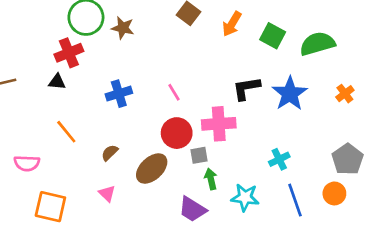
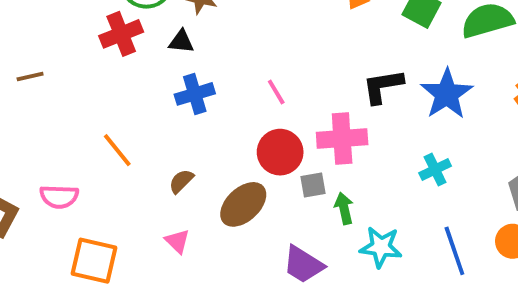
black triangle: (57, 82) -> (181, 42), moved
cyan cross: (279, 159) -> (435, 170), moved
green arrow: (211, 179) -> (344, 208), moved

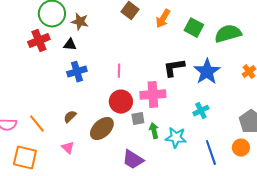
pink line: (276, 92) -> (119, 71), turned 32
orange line: (117, 150) -> (37, 124), moved
cyan star: (381, 247) -> (176, 138), moved

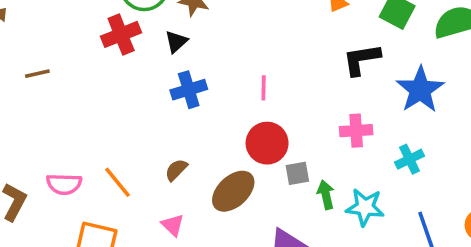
black triangle: (70, 45) -> (176, 42), turned -48
black L-shape: (174, 68) -> (361, 59), moved
pink cross: (153, 95) -> (356, 131), moved, size x0.7

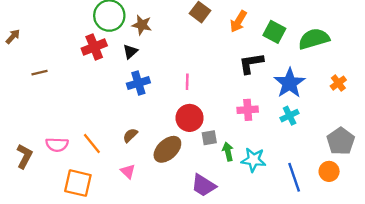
cyan cross: (410, 159) -> (290, 116), moved

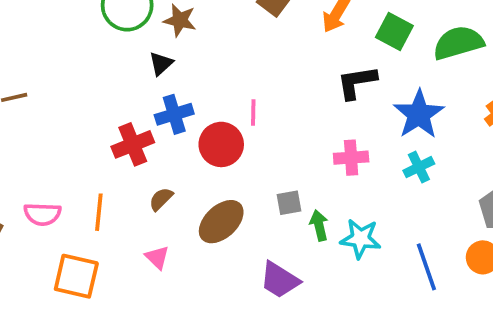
red cross: (94, 47) -> (133, 144), moved
red circle: (190, 118) -> (221, 144), moved
orange line: (92, 143) -> (99, 212), turned 45

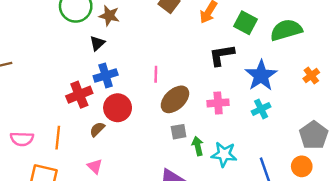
red circle: (221, 144) -> (118, 108), moved
brown ellipse: (221, 222) -> (175, 99), moved

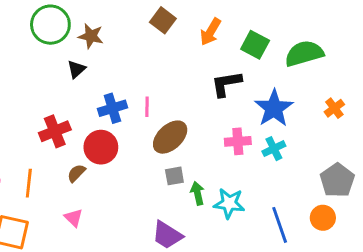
blue cross: (106, 75) -> (112, 108), moved
pink cross: (218, 103) -> (238, 141), moved

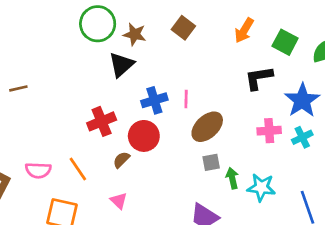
brown square: (163, 20) -> (183, 28), moved
black triangle: (76, 69) -> (121, 65), size x1.5
orange line: (29, 183) -> (78, 169), turned -40

